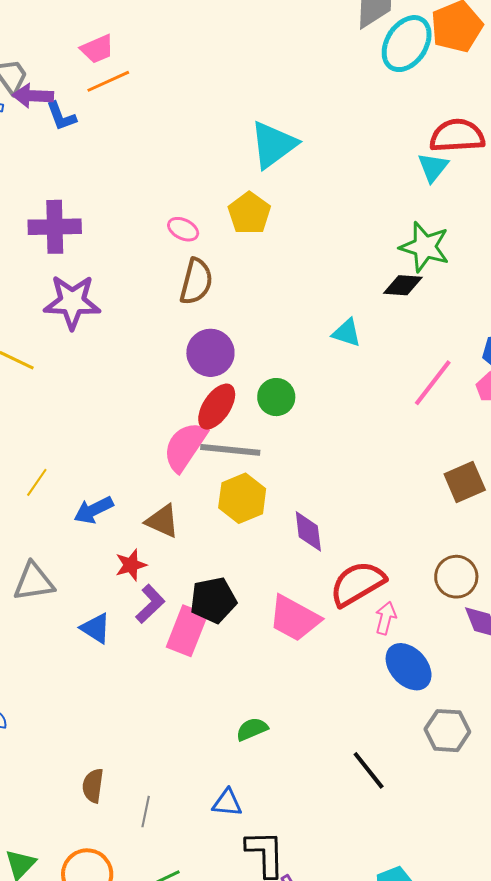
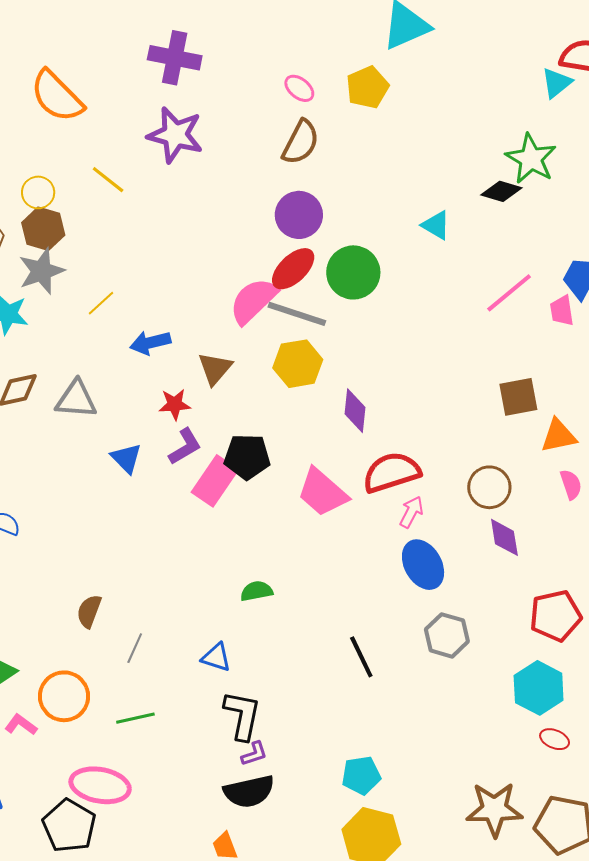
green circle: (276, 397) -> (353, 272), size x1.4
brown triangle: (162, 521) -> (215, 368), turned 33

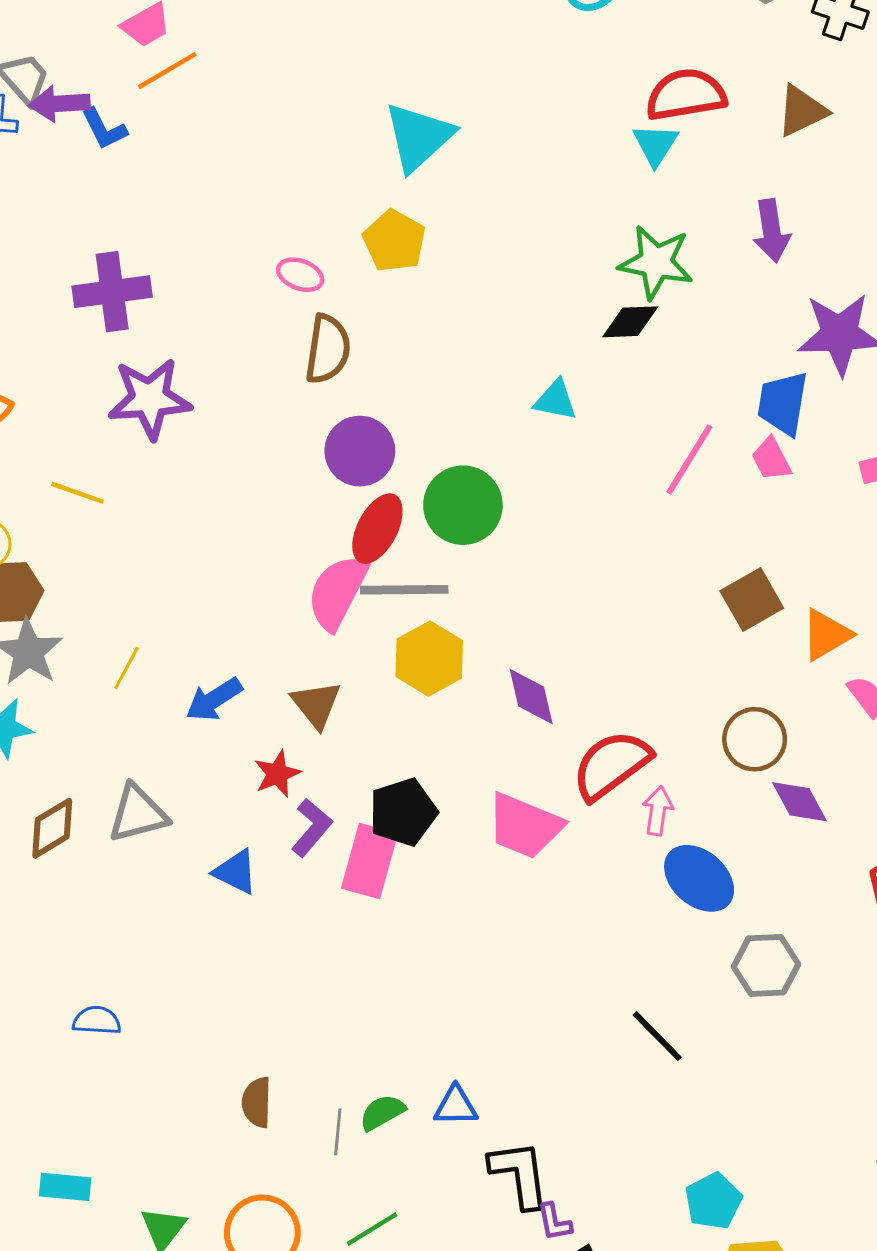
green semicircle: (257, 591) -> (382, 1112), moved
purple L-shape: (254, 754) -> (554, 1222), turned 116

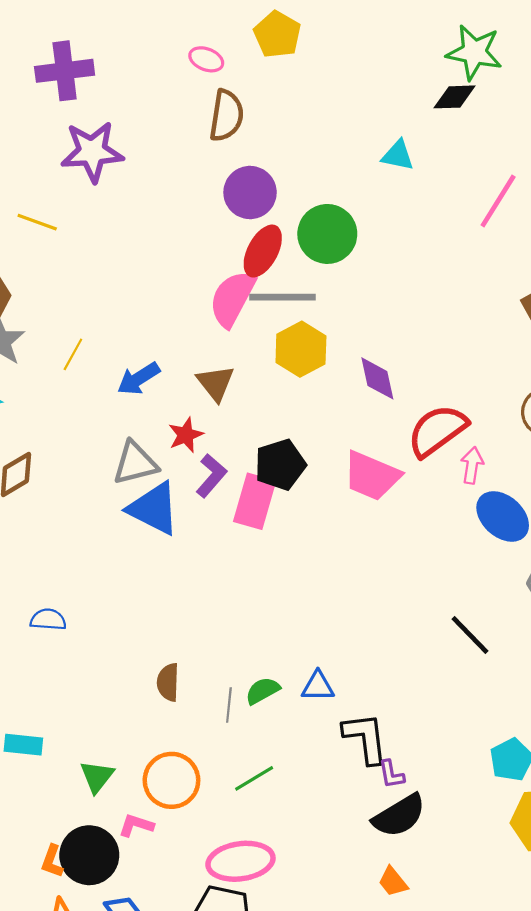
gray triangle: (138, 814) -> (135, 463), moved
blue triangle: (236, 872) -> (154, 508), size x1.6

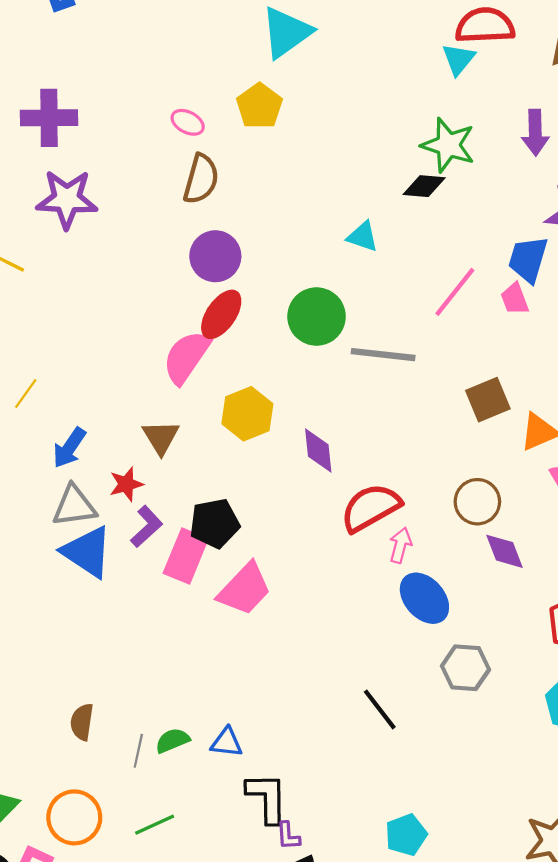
green circle: (327, 234) -> (316, 317), moved
gray line: (282, 297) -> (383, 355), moved
blue arrow: (139, 379) -> (69, 448), moved, turned -30
pink trapezoid: (372, 476) -> (245, 589), moved, turned -76

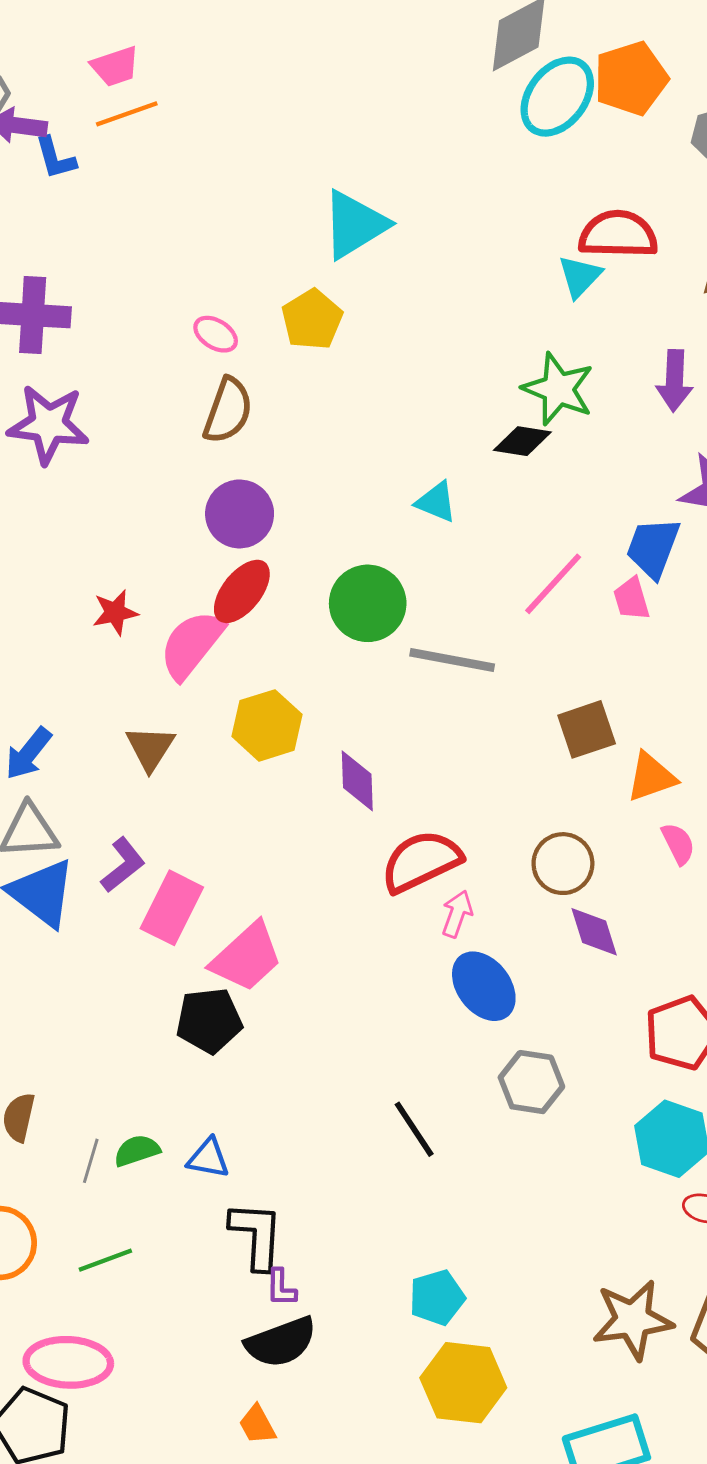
red star: (126, 484) -> (115, 612), moved
black pentagon: (215, 523) -> (209, 1021), moved

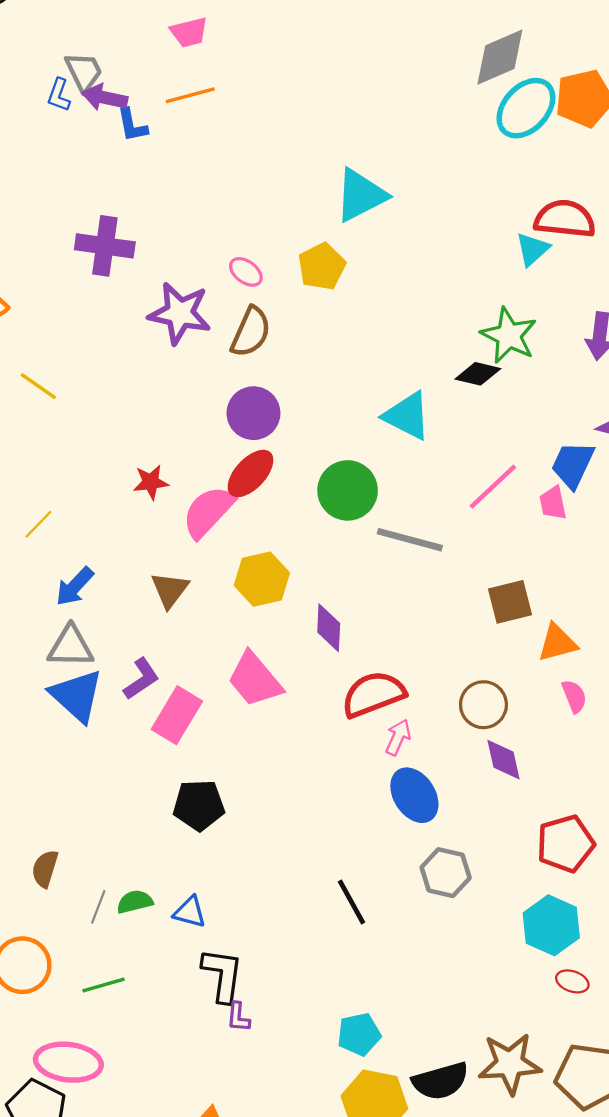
pink trapezoid: (115, 66) -> (189, 32), moved
purple star: (48, 424) -> (180, 313), moved
cyan triangle: (436, 502) -> (407, 416), size x1.5
pink trapezoid: (247, 957) -> (255, 680), moved, turned 88
black semicircle: (281, 1342) -> (441, 1081), moved

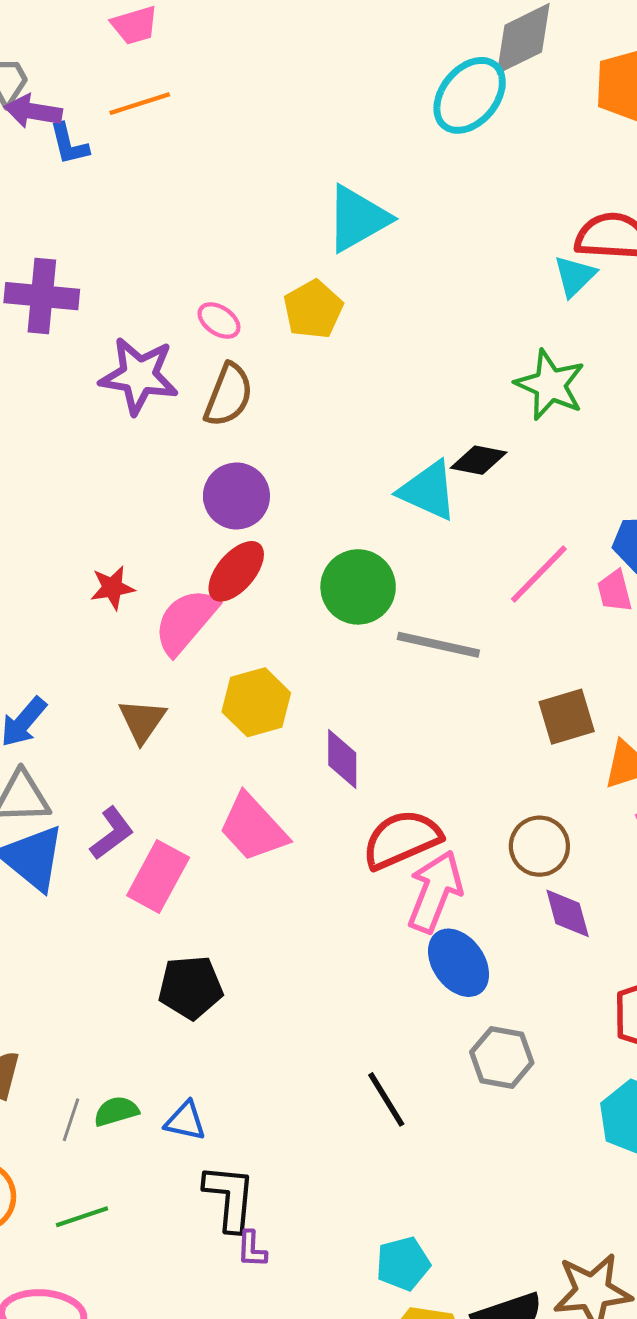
cyan ellipse: (526, 108) -> (470, 95), moved
black diamond: (478, 374) -> (479, 460), moved
pink arrow: (398, 737) -> (435, 892), size x1.8

